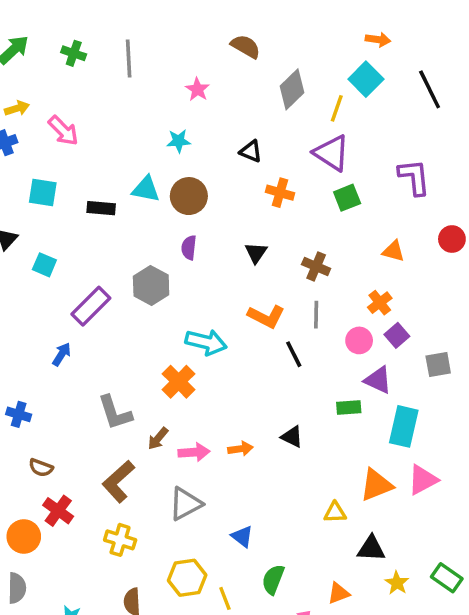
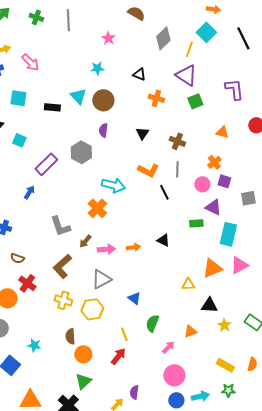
cyan triangle: (146, 189) -> (78, 96), turned 36
purple square: (397, 335) -> (224, 181), turned -32
yellow hexagon: (187, 578) -> (92, 309), moved

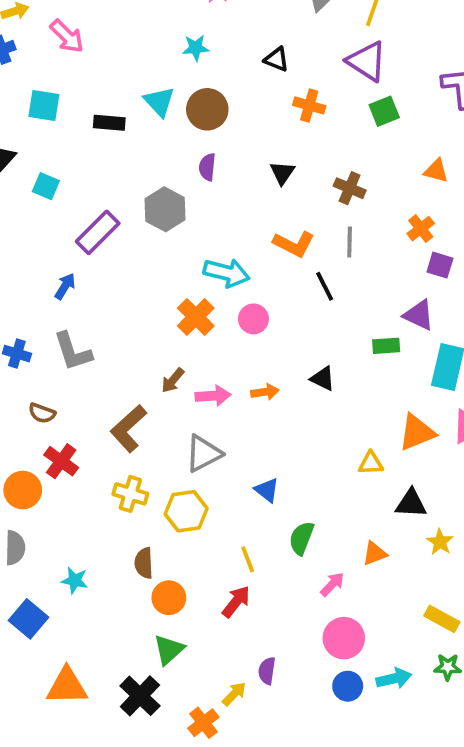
pink circle: (202, 184) -> (253, 319), moved
gray L-shape: (60, 226) -> (73, 352), moved

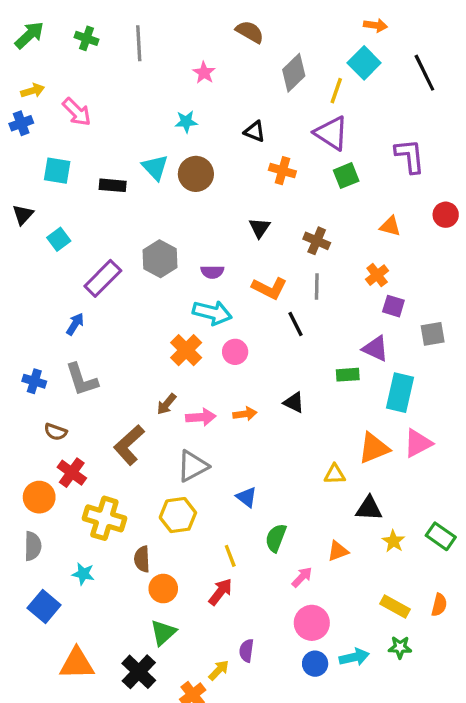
purple semicircle: (207, 167) -> (212, 272), moved, turned -95
cyan square: (46, 186) -> (59, 239), turned 30
yellow cross: (130, 494) -> (104, 518), moved, size x1.4

